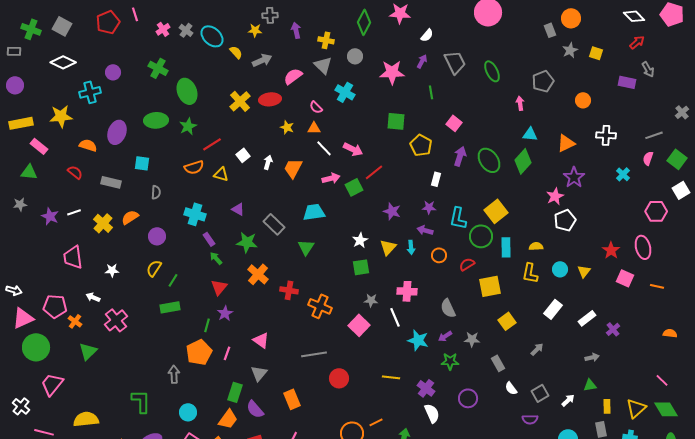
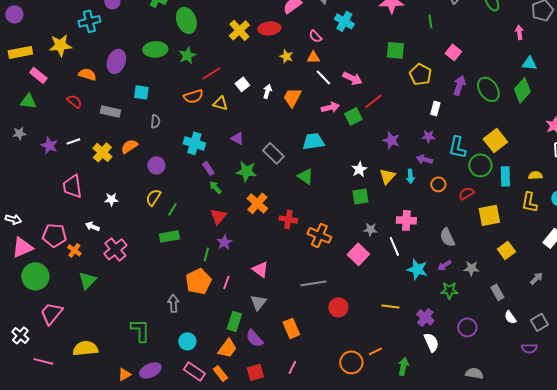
green triangle: (306, 247) -> (305, 176), turned -30

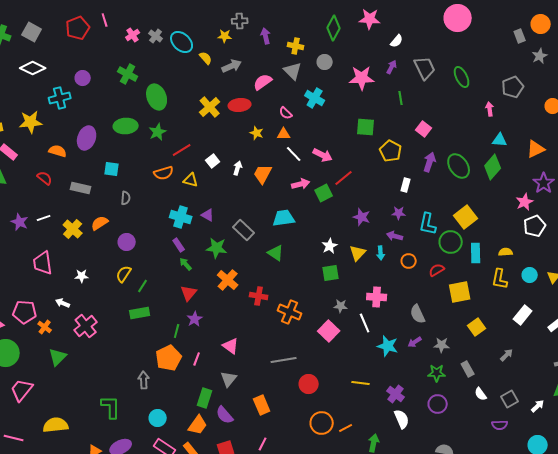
cyan cross: (194, 143) -> (181, 217), moved
green star: (449, 290) -> (437, 373), moved
orange circle: (351, 362) -> (322, 423), moved

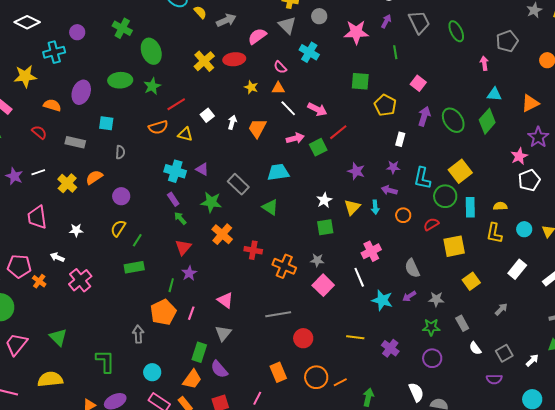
pink cross: (377, 297) -> (371, 251), turned -30
gray star: (341, 306) -> (317, 260), moved
green triangle: (58, 357) -> (58, 337), moved, turned -30
orange rectangle: (262, 405) -> (278, 372), moved
white semicircle: (402, 419) -> (416, 392), moved

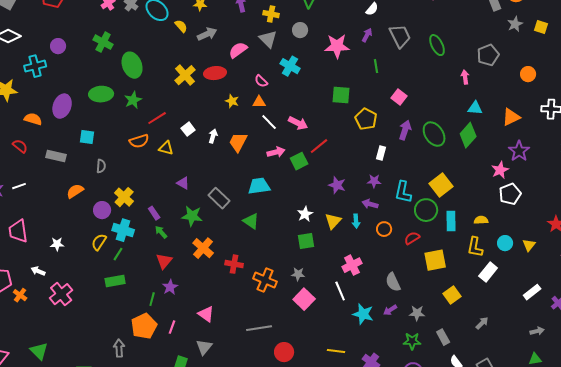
cyan cross: (175, 171) -> (123, 230), moved
yellow cross: (67, 183) -> (124, 197), moved
white rectangle: (517, 269) -> (488, 272), moved

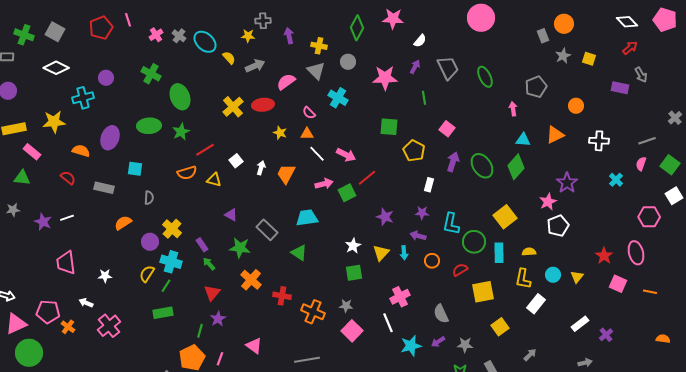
orange triangle: (511, 117) -> (555, 135), moved
yellow square: (441, 185) -> (505, 217), moved
cyan star: (363, 314) -> (411, 346), turned -30

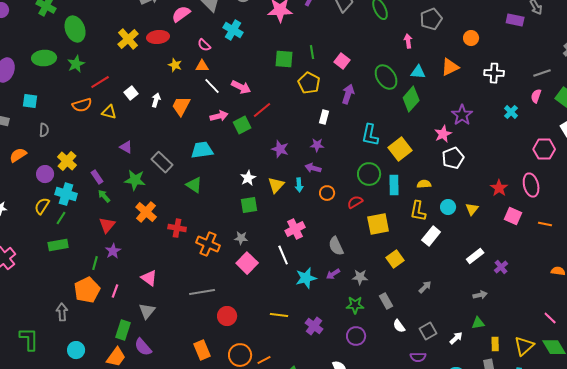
green line: (424, 98) -> (312, 52), moved
green ellipse: (482, 166) -> (386, 77), moved
cyan L-shape: (451, 224) -> (370, 135), moved

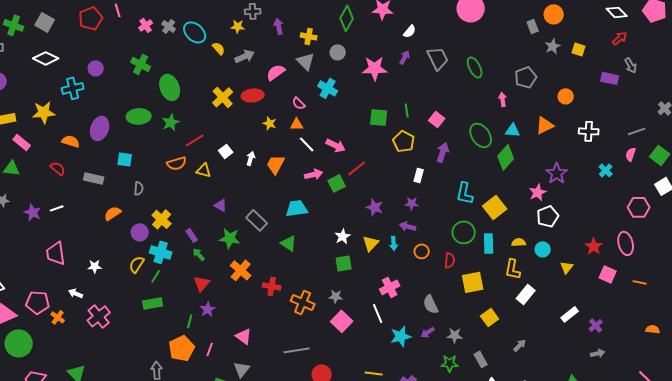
red semicircle: (355, 202) -> (450, 260), turned 126
cyan circle: (448, 207) -> (543, 249), moved
gray arrow: (480, 295) -> (598, 353), moved

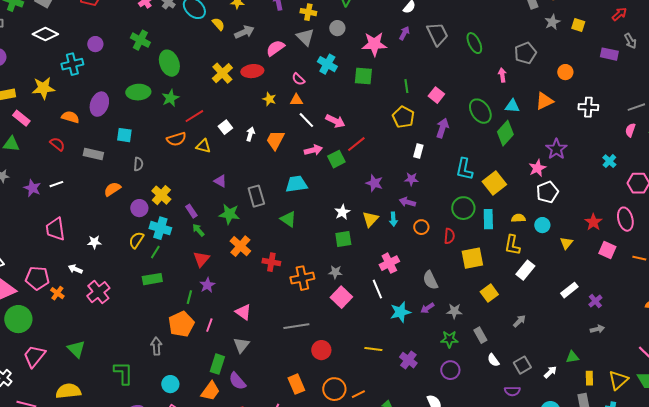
green square: (379, 117) -> (363, 76), moved
cyan cross: (606, 170) -> (609, 161), moved
gray rectangle: (257, 220) -> (256, 196), turned 30
orange cross: (303, 302) -> (302, 278), turned -35

